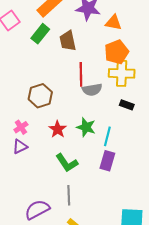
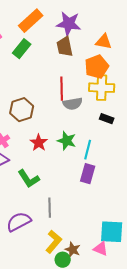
orange triangle: (113, 22) -> (104, 42), moved
brown trapezoid: (68, 41) -> (65, 47), moved
green L-shape: (67, 163) -> (29, 179), moved

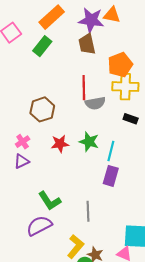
orange triangle: (104, 42) -> (112, 15), moved
red star: (39, 143) -> (60, 144), turned 30
green L-shape: (29, 179) -> (50, 201), moved
gray line: (50, 208) -> (88, 211), moved

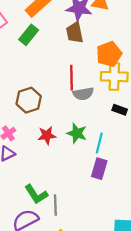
gray line: (88, 211) -> (55, 205), moved

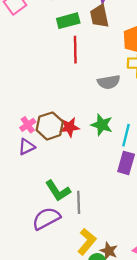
green rectangle: (29, 35) -> (68, 21), moved, turned 36
red line: (71, 78) -> (75, 50), moved
brown hexagon: (29, 100) -> (50, 126), moved

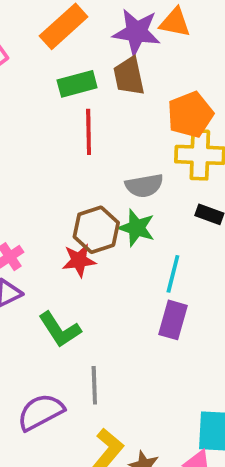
green star: (102, 125) -> (137, 228), moved
brown hexagon: (50, 126) -> (96, 230), moved
green L-shape: (58, 191) -> (60, 330), moved

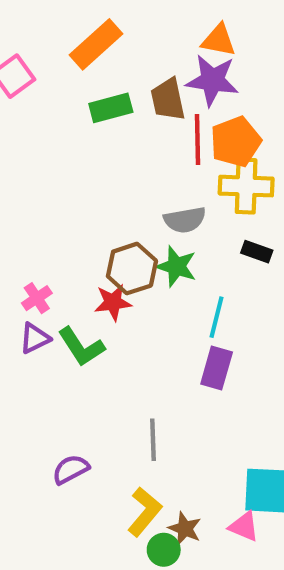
purple star: (137, 32) -> (212, 80), moved
red line: (89, 132) -> (198, 140), moved
green L-shape: (60, 330) -> (81, 347), moved
gray line: (94, 385) -> (153, 440), moved
purple semicircle: (41, 412) -> (71, 469), size x0.7

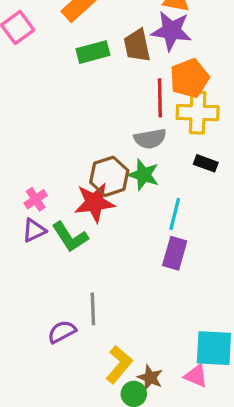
red line: (198, 140) -> (160, 98), moved
red star: (113, 302) -> (95, 203), size x1.4
gray line: (153, 440) -> (93, 309), moved

